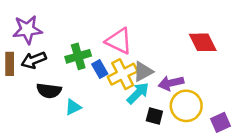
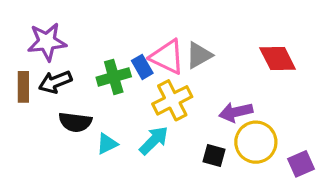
blue rectangle: (100, 69) -> (142, 67), moved
gray triangle: (143, 72) -> (199, 55), moved
cyan arrow: (138, 93) -> (154, 140), moved

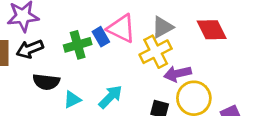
gray triangle: (199, 55) -> (162, 27), moved
yellow cross: (172, 100) -> (156, 52), moved

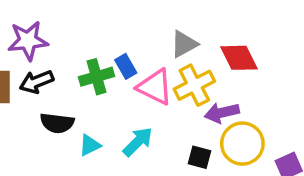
gray triangle: (162, 27) -> (184, 44), moved
pink triangle: (121, 28) -> (155, 87), moved
red diamond: (212, 30) -> (239, 58), moved

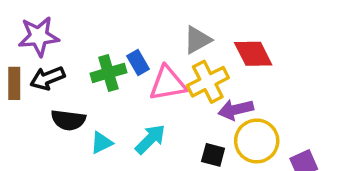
pink triangle: (155, 87) -> (168, 83), turned -36

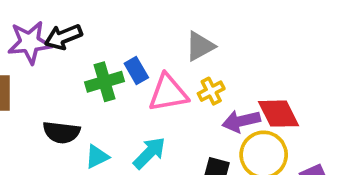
red diamond: (253, 54) -> (279, 114), moved
black arrow: (47, 78) -> (63, 37), moved
yellow cross: (208, 82) -> (211, 91), size x0.6

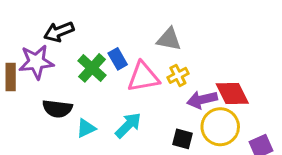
purple star: (30, 42) -> (36, 62), moved
gray triangle: (200, 46) -> (169, 39), turned 40
green cross: (104, 82) -> (92, 68), turned -32

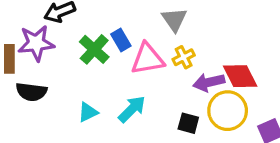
gray triangle: (169, 39) -> (174, 20), turned 44
black semicircle: (57, 109) -> (31, 92), moved

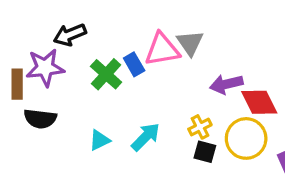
yellow cross: (184, 57) -> (200, 127), moved
pink triangle: (148, 59) -> (162, 50), moved
purple arrow: (209, 82) -> (226, 84), moved

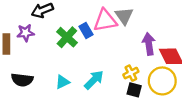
purple star: (45, 68) -> (26, 33), size x0.7
purple arrow: (226, 84) -> (149, 44), turned 95
black semicircle: (40, 119) -> (22, 80), moved

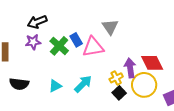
pink triangle: (105, 20) -> (93, 47), moved
purple star: (26, 33) -> (33, 42), moved
purple arrow: (149, 44) -> (130, 68), moved
black square: (134, 90) -> (119, 93), turned 32

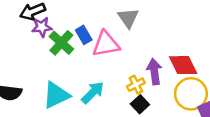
purple star: (33, 42) -> (42, 27), moved
yellow circle: (144, 85) -> (191, 94), moved
cyan triangle: (55, 86) -> (56, 95), size x1.6

